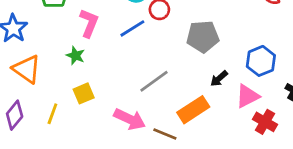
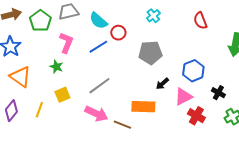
gray line: (154, 81) -> (99, 86), moved
orange rectangle: (193, 110) -> (143, 107), turned 35

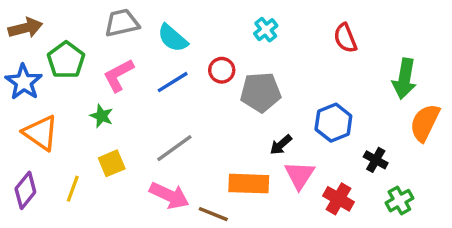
green pentagon: (40, 21) -> (66, 60), moved
red circle: (118, 33) -> (222, 70), moved
pink L-shape: (66, 43) -> (118, 75), turned -140
pink triangle: (183, 97) -> (300, 175), moved, turned -30

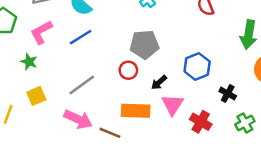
red circle: (222, 70) -> (128, 70), moved

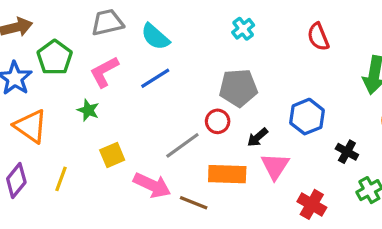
gray line: (82, 85) -> (182, 145), moved
yellow square: (36, 96) -> (112, 155), moved
red cross: (201, 122) -> (312, 204), moved

